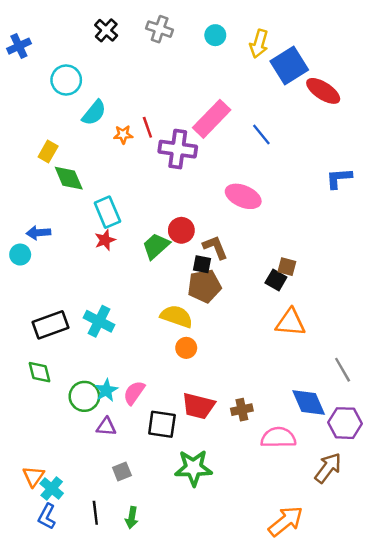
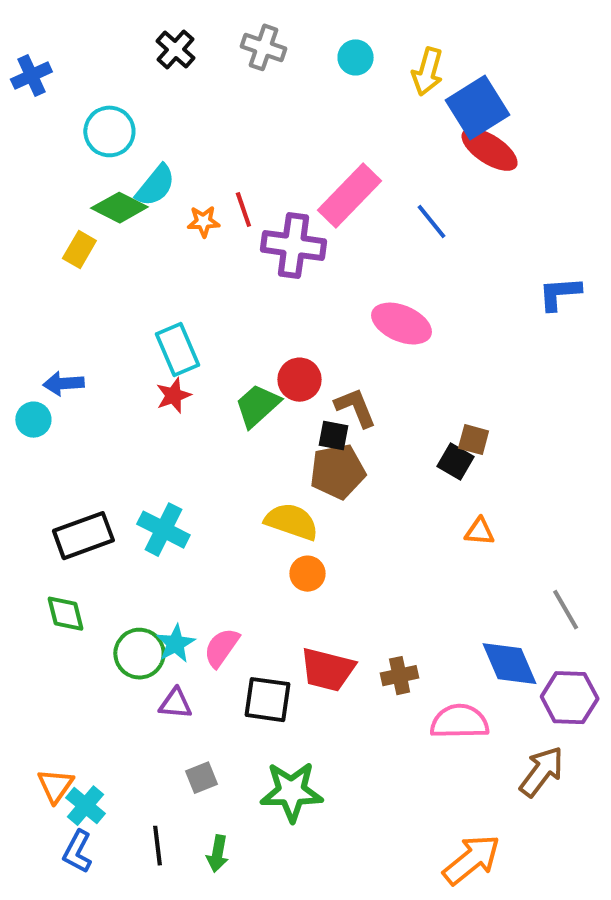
red ellipse: (323, 91) -> (490, 149), moved
green diamond: (69, 178) -> (119, 208), moved, turned -40
orange triangle: (290, 322) -> (480, 532), size x0.6
green star: (193, 468) -> (291, 792), moved

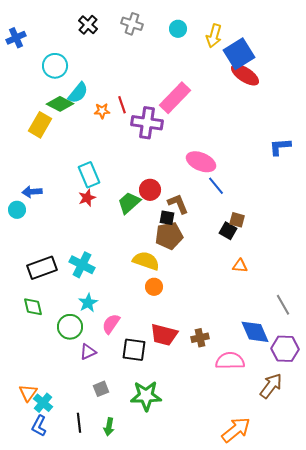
blue line: (432, 222) -> (216, 186), moved
yellow rectangle: (79, 250) -> (40, 125), size x1.4
cyan star: (175, 644) -> (88, 303), moved
purple triangle: (175, 704) -> (88, 352), turned -30

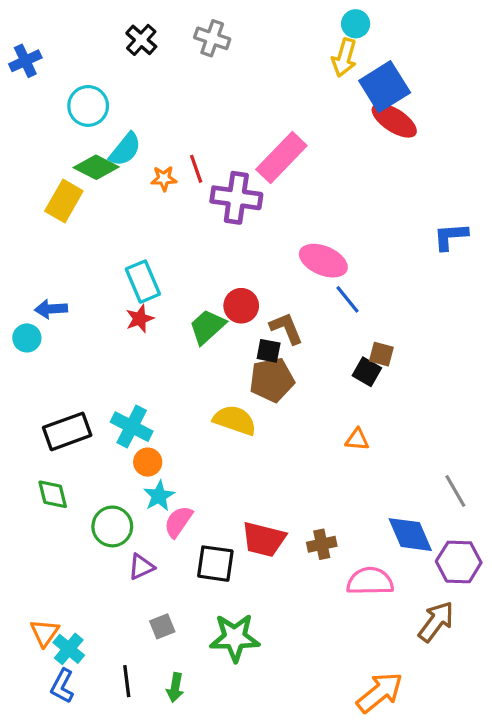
cyan circle: (178, 29) -> (356, 24), moved
orange triangle: (240, 266) -> (357, 439), moved
orange circle: (154, 287) -> (148, 462), moved
cyan star: (88, 303) -> (159, 496), moved

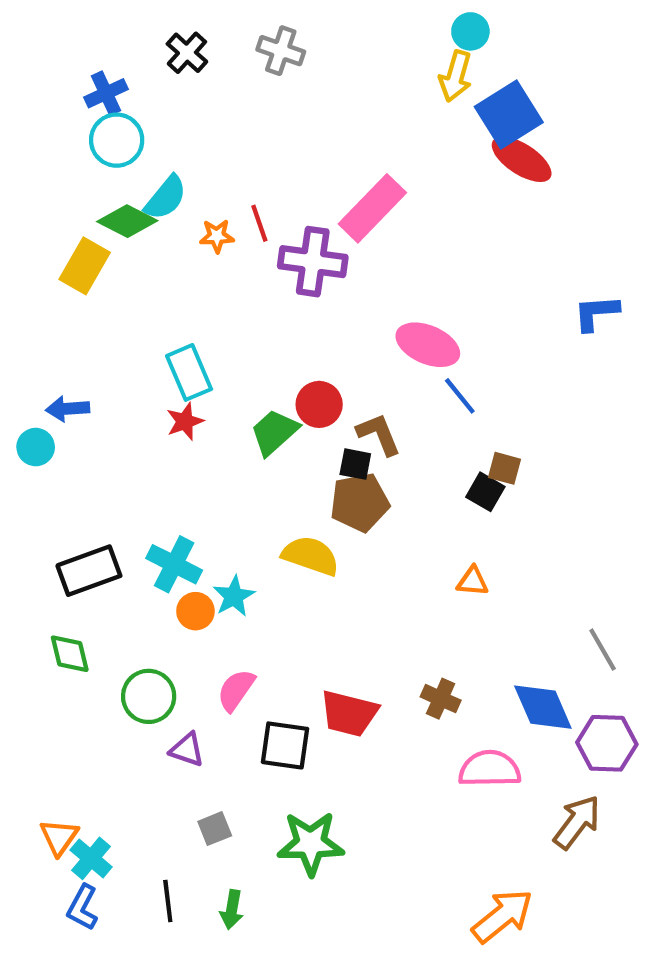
blue cross: (25, 61) -> (106, 93), moved
cyan star: (159, 496) -> (234, 596), moved
brown cross: (322, 544) -> (441, 699), moved, turned 36
purple triangle: (141, 567) -> (187, 750), turned 44

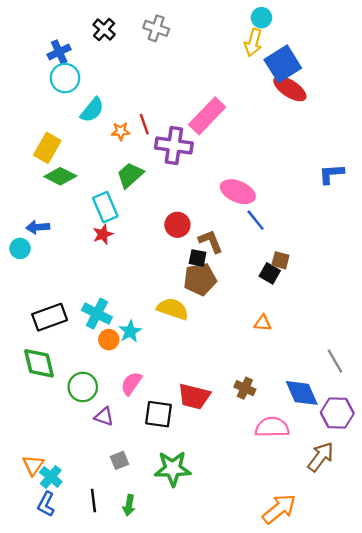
green diamond: (127, 221) -> (60, 176), moved
green trapezoid: (274, 432) -> (130, 175), moved
green diamond: (70, 654) -> (39, 363), size x1.4

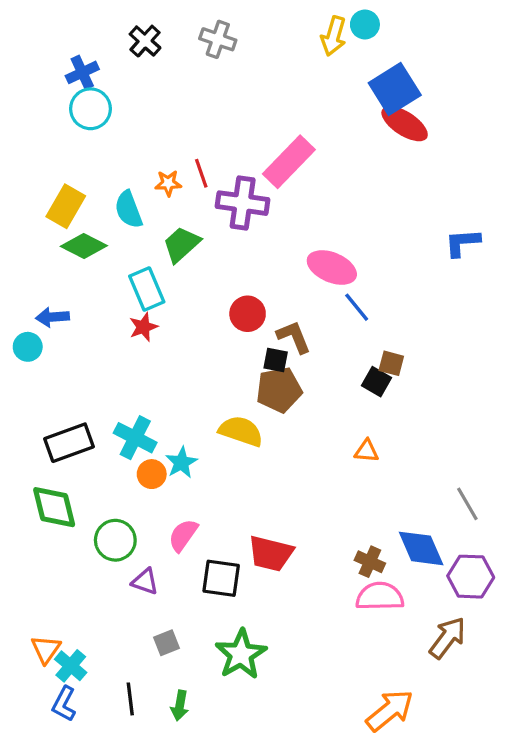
yellow arrow: (253, 43) -> (333, 36), moved
cyan semicircle: (92, 110) -> (129, 210), moved, turned 120
brown cross: (245, 388) -> (370, 562), moved
green star: (173, 469) -> (241, 654), turned -30

